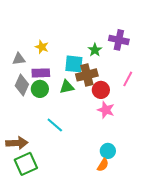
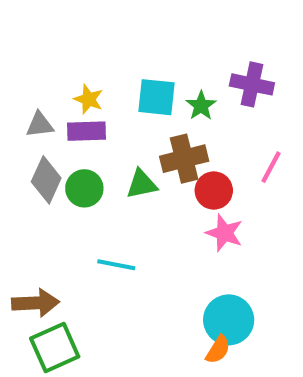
cyan square: (74, 64) -> (156, 97), moved
purple rectangle: (41, 73) -> (86, 131), moved
cyan line: (55, 125) -> (116, 265), turned -30
cyan circle: (108, 151) -> (229, 320), size x1.5

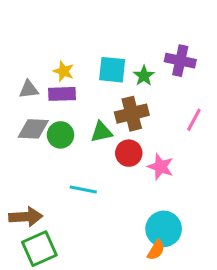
gray diamond: (46, 180) -> (33, 129), turned 68
red circle: (214, 190) -> (129, 153), moved

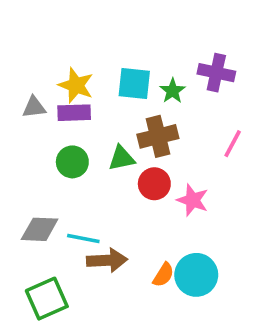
yellow star: (64, 71) -> (76, 85), size x1.4
gray diamond: (33, 129) -> (40, 229), moved
cyan line: (83, 189) -> (83, 238), moved
brown arrow: (26, 217) -> (107, 260), moved
orange semicircle: (156, 250) -> (163, 275), moved

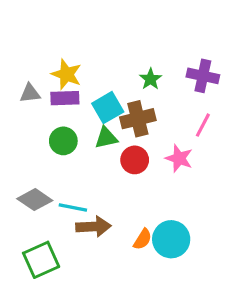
purple cross: (216, 73) -> (203, 76), moved
cyan square: (134, 84) -> (108, 108), moved, turned -36
pink star: (193, 200) -> (179, 158), moved
gray diamond: (40, 229) -> (35, 200), turned 32

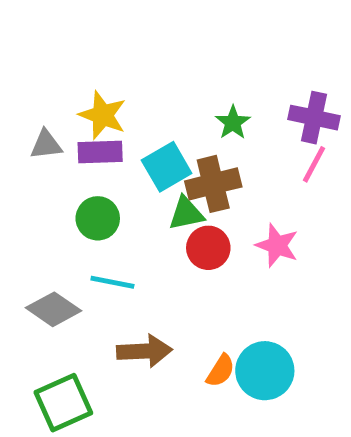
pink line: (203, 125) -> (314, 164), moved
green triangle: (106, 138) -> (186, 213), moved
cyan line: (73, 208) -> (112, 282), moved

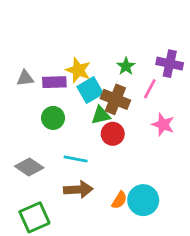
yellow star: (103, 115) -> (78, 70), moved
pink line: (314, 164) -> (150, 89), moved
brown cross: (213, 184) -> (115, 99), turned 36
pink star: (277, 245) -> (163, 125), moved
cyan line: (112, 282) -> (76, 159), moved

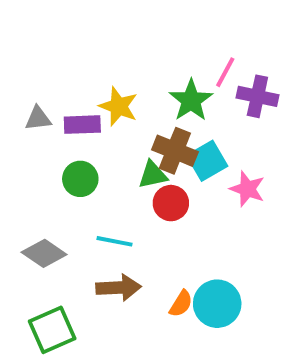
green star: (126, 66) -> (191, 100), size x1.5
pink line: (150, 89) -> (225, 72), moved
cyan square: (90, 90) -> (207, 161), moved

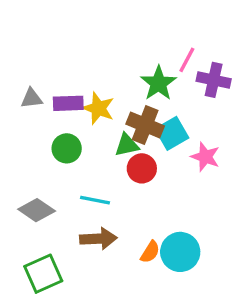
yellow star: (119, 106) -> (98, 108), moved

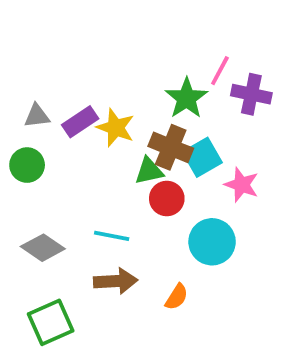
purple rectangle: (68, 103) -> (80, 122), turned -32
green circle: (67, 148) -> (27, 165), moved
cyan circle: (180, 252) -> (212, 242), moved

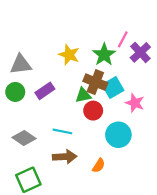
purple cross: (251, 94) -> (140, 52), turned 35
gray triangle: (37, 116) -> (21, 65), size x1.5
purple rectangle: (80, 122) -> (45, 91), moved
yellow star: (116, 128) -> (69, 55), moved

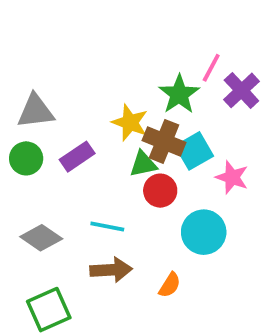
yellow star: (69, 55) -> (130, 123), moved

